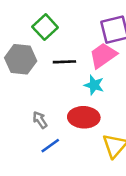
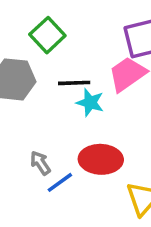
cyan star: (94, 85) -> (90, 103), moved
blue line: (50, 146) -> (60, 182), moved

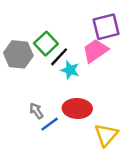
green square: (47, 35) -> (46, 44), moved
black line: (74, 83) -> (59, 57), turned -45

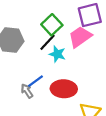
green square: (46, 44) -> (52, 25), moved
blue line: (50, 124) -> (36, 81), moved

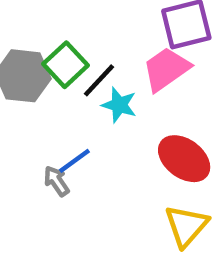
green square: (52, 25) -> (65, 65), moved
red ellipse: (64, 89) -> (184, 159), moved, turned 35

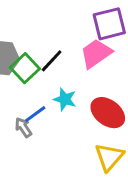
green square: (65, 65) -> (25, 68), moved
cyan star: (119, 105) -> (65, 99), moved

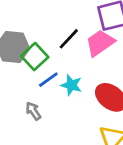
black line: (52, 61) -> (69, 39), moved
blue line: (35, 114) -> (48, 80), moved

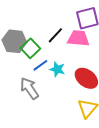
pink trapezoid: (100, 43) -> (78, 38), turned 40
gray arrow: (33, 111) -> (29, 88), size x1.6

